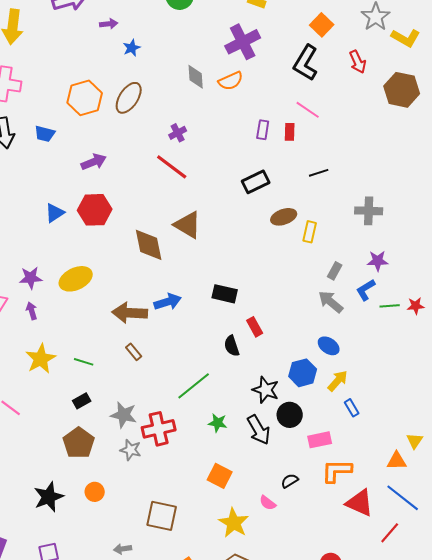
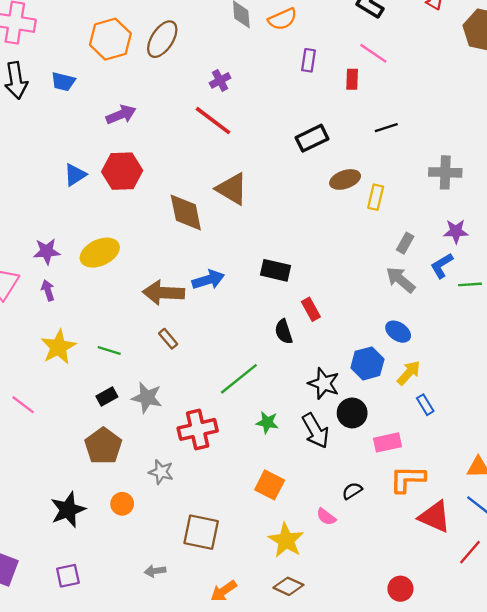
purple rectangle: (263, 130) -> (308, 60), moved
gray star: (124, 415) -> (147, 398), moved
gray star: (131, 450) -> (161, 472), moved

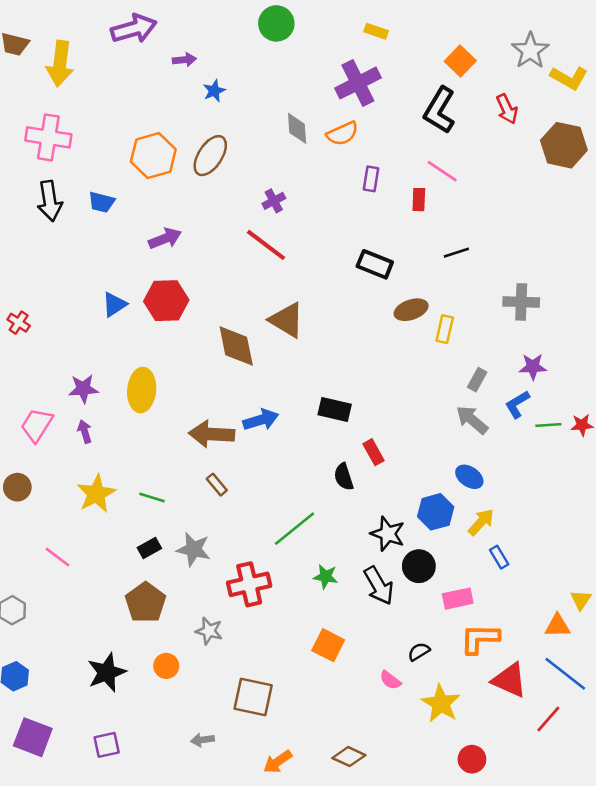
black rectangle: (312, 138) -> (375, 264), turned 48
yellow ellipse: (100, 253) -> (142, 390), turned -60
yellow star: (286, 540) -> (441, 703), moved

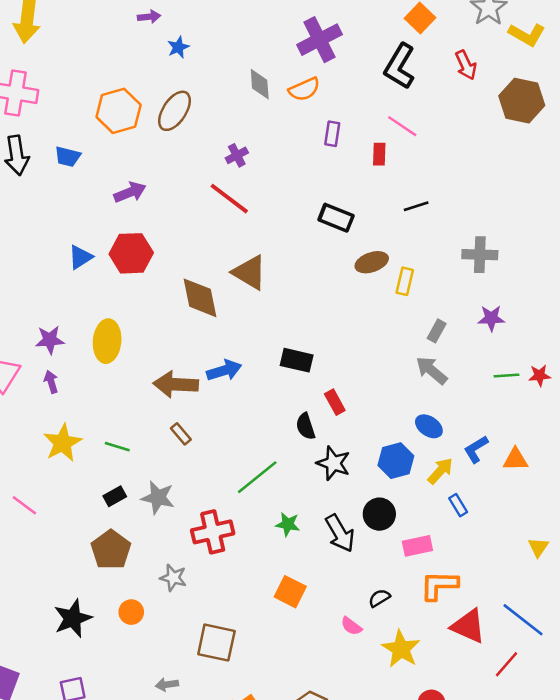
blue L-shape: (517, 404) -> (476, 449), moved
black star: (388, 534) -> (334, 463), moved
orange triangle: (557, 626) -> (515, 459), moved

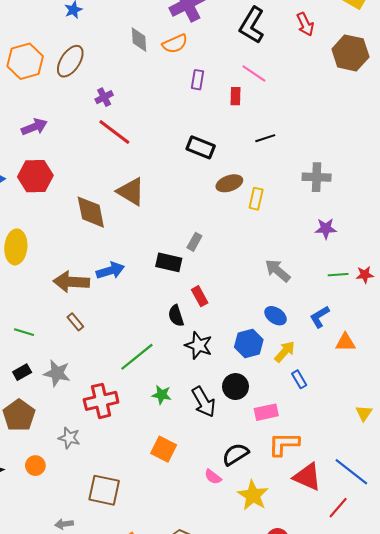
purple cross: (237, 155) -> (104, 97), moved
gray rectangle: (437, 331) -> (194, 242), moved
blue L-shape: (476, 449) -> (320, 317), moved
black semicircle: (379, 598) -> (235, 454), size x1.5

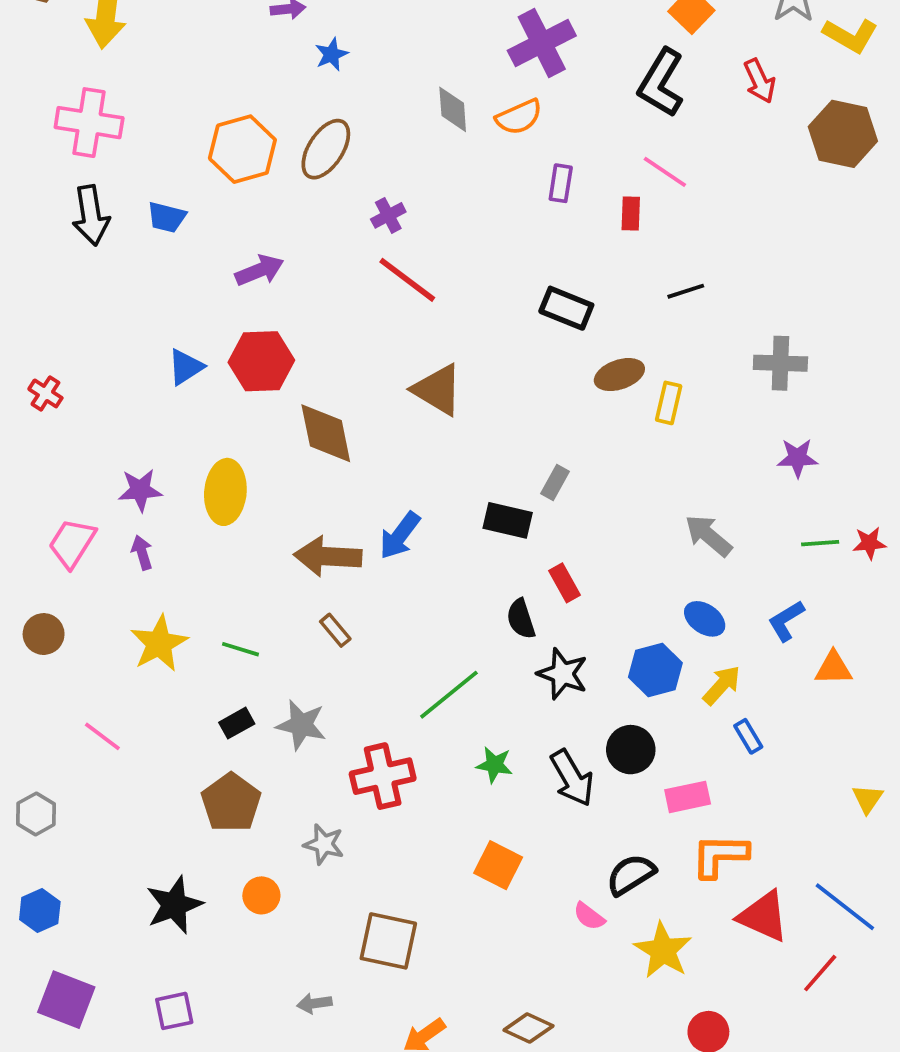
brown diamond: (91, 212) -> (326, 433), moved
blue arrow: (110, 271) -> (400, 536), turned 144

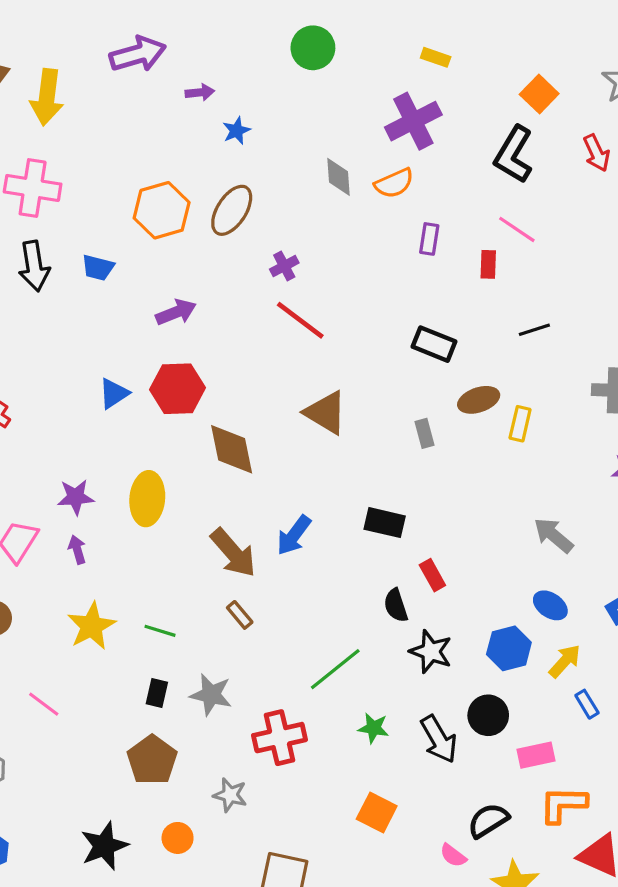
gray rectangle: (555, 482) -> (424, 433), moved, turned -44
brown arrow: (328, 556) -> (233, 553), turned -134
black rectangle: (237, 723) -> (157, 693), turned -48

